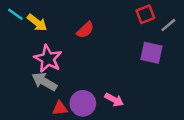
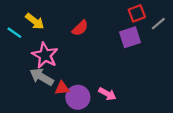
cyan line: (15, 14) -> (14, 33), moved
purple square: (151, 53) -> (130, 37), moved, turned -30
red triangle: (60, 108) -> (62, 88), moved

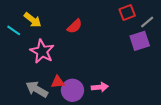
purple square: (130, 37) -> (140, 41), moved
gray arrow: (42, 77) -> (37, 89), moved
pink arrow: (107, 94) -> (100, 87), turned -35

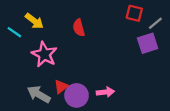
red square: (127, 13) -> (134, 13), turned 35
red semicircle: (75, 26) -> (79, 28), turned 119
red triangle: (58, 82) -> (61, 87), turned -32

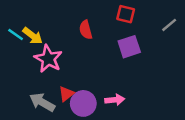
red square: (134, 13) -> (126, 14), moved
yellow arrow: (34, 21) -> (33, 36), moved
purple square: (148, 43) -> (129, 47), moved

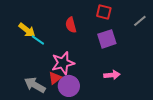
cyan line: (16, 35) -> (38, 40), moved
pink star: (48, 59) -> (63, 63), moved, turned 30
pink arrow: (115, 100) -> (112, 75), moved

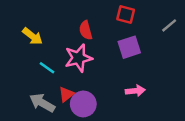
cyan line: (38, 40) -> (47, 68), moved
pink star: (63, 63) -> (78, 58), moved

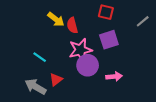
yellow arrow: (32, 36) -> (56, 19), moved
pink star: (78, 58) -> (80, 50), moved
purple circle: (83, 104) -> (88, 65), moved

